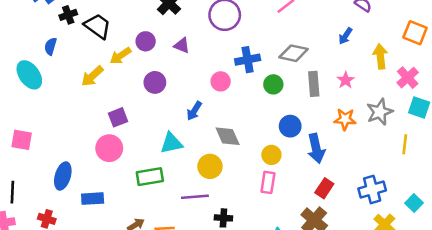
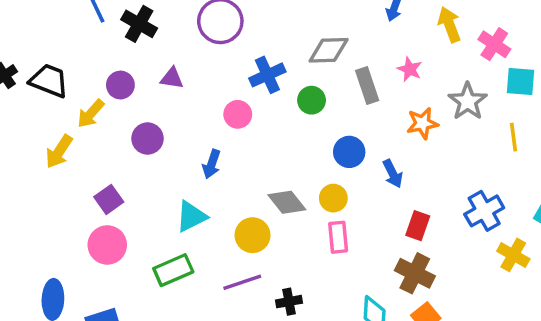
gray diamond: (228, 136) -> (287, 202), moved
blue arrow: (316, 148) -> (393, 174), size x0.7

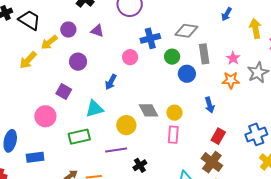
pink star: (410, 69) -> (233, 58), moved
blue circle: (349, 152) -> (187, 74), moved
purple square: (109, 199) -> (64, 91), moved, turned -35
black cross: (289, 302) -> (140, 165), turned -32

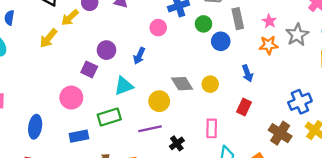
purple circle: (78, 62) -> (106, 50), moved
pink rectangle: (173, 135) -> (212, 128), moved
red rectangle: (218, 136) -> (244, 107), moved
blue rectangle: (35, 157) -> (79, 136), moved
brown cross: (212, 162) -> (280, 133), moved

